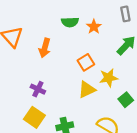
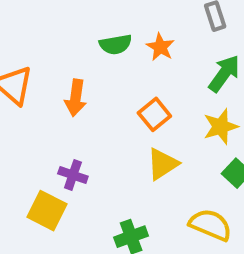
yellow star: (109, 78) -> (221, 127), moved
yellow square: (34, 117) -> (47, 211), moved

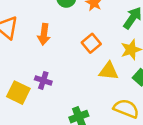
yellow triangle: (163, 164) -> (109, 71), moved, turned 40
yellow square: (47, 211) -> (18, 93), moved

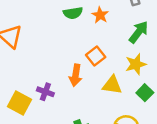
orange arrow: (44, 34) -> (76, 75), moved

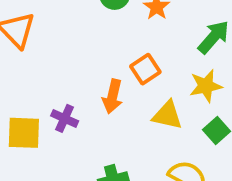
yellow square: (20, 103) -> (24, 133), turned -30

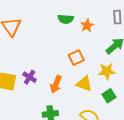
orange arrow: (113, 96) -> (56, 84), moved

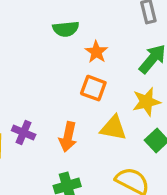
orange star: (87, 26) -> (96, 52), moved
orange square: (76, 58) -> (93, 88), turned -35

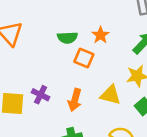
green semicircle: (66, 29) -> (67, 38), moved
orange square: (93, 88) -> (84, 58), moved

